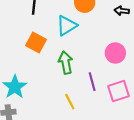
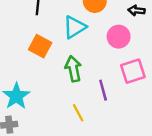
pink circle: (115, 53) -> (119, 37), moved
pink square: (119, 91) -> (133, 71), moved

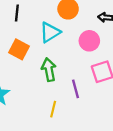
yellow line: (78, 113) -> (53, 109), turned 42

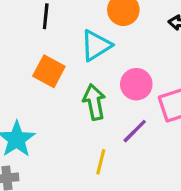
pink circle: (89, 41) -> (136, 84), moved
purple line: (75, 89) -> (135, 131), turned 60

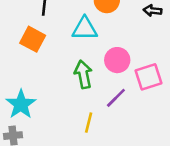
cyan triangle: (96, 45) -> (85, 29), turned 32
orange square: (49, 71) -> (33, 39), moved

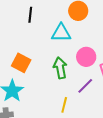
orange square: (33, 39) -> (21, 63), moved

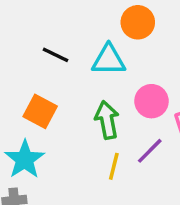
black line: (30, 15) -> (55, 55), moved, turned -70
yellow line: (64, 105) -> (114, 166), moved

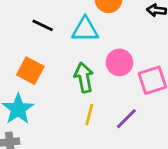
purple line: (150, 151) -> (126, 119), moved

